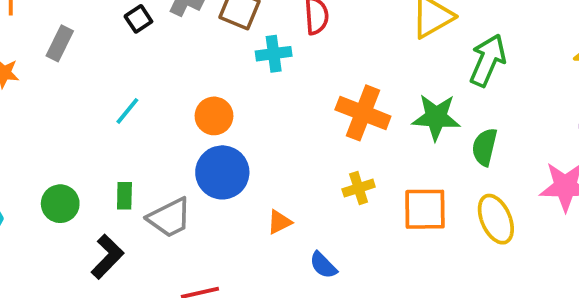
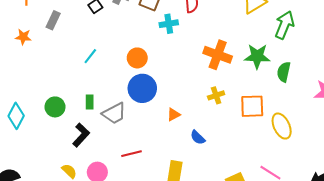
yellow ellipse: (496, 219) -> (282, 126), moved

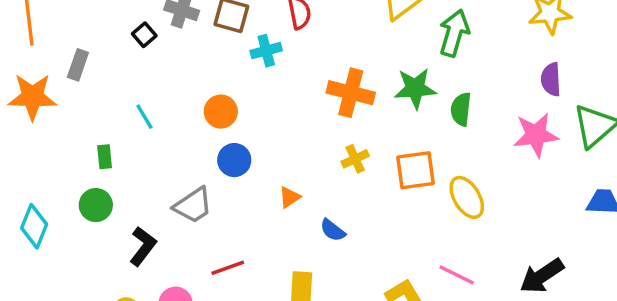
orange star: (23, 37) -> (32, 97), size x1.8
cyan line: (90, 56) -> (144, 117), turned -63
blue circle: (142, 88) -> (234, 160), size x0.7
green rectangle: (90, 102) -> (105, 157), moved

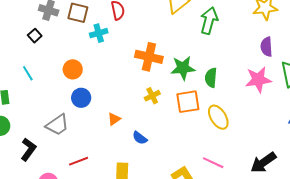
black square: (144, 35) -> (35, 36), moved
green star: (415, 88) -> (183, 68), moved
green semicircle: (461, 109) -> (211, 78), moved

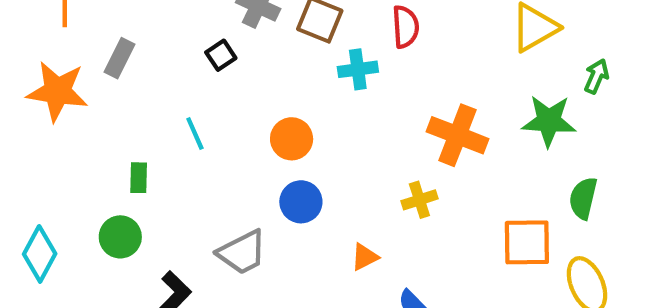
green arrow: (209, 21) -> (596, 76), size x0.6
green star: (183, 68) -> (549, 121), moved
yellow cross: (152, 96) -> (419, 200), moved

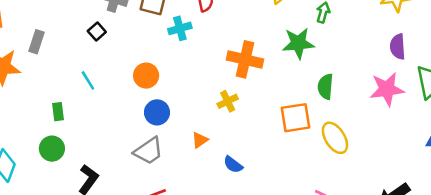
gray trapezoid: (242, 252) -> (149, 151), moved

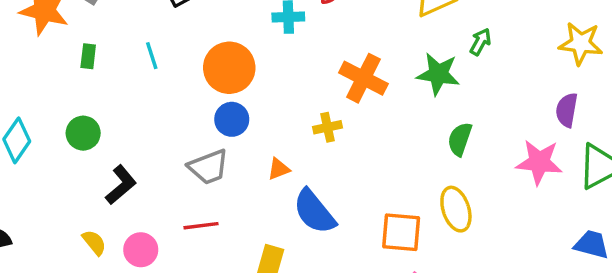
orange circle: (146, 76) -> (229, 68), size x1.5
green rectangle: (58, 112) -> (88, 56), moved
orange square: (295, 118) -> (401, 232), moved
blue semicircle: (233, 165) -> (314, 212), size x1.8

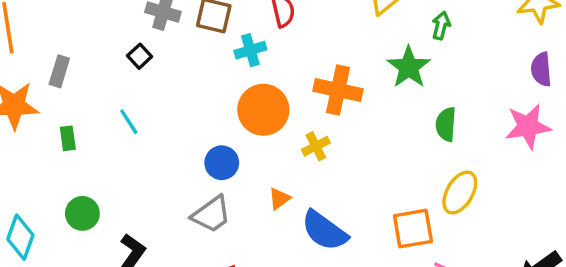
orange circle: (229, 68) -> (263, 110), moved
green star: (438, 74) -> (409, 67), turned -30
yellow ellipse: (456, 209) -> (460, 193), turned 63

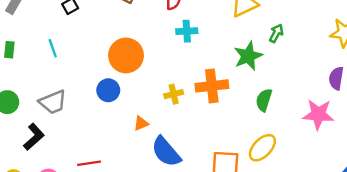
cyan cross: (250, 50) -> (187, 31), moved
orange cross: (338, 90) -> (212, 86), moved, turned -32
orange circle: (263, 110) -> (126, 55), moved
gray trapezoid: (211, 214) -> (53, 102), moved

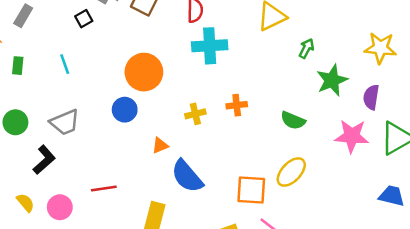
cyan cross: (187, 31) -> (210, 46), size x1.5
green star: (248, 56) -> (332, 80), moved
orange cross: (212, 86) -> (237, 105), size x0.6
green semicircle: (264, 100) -> (293, 120), turned -85

